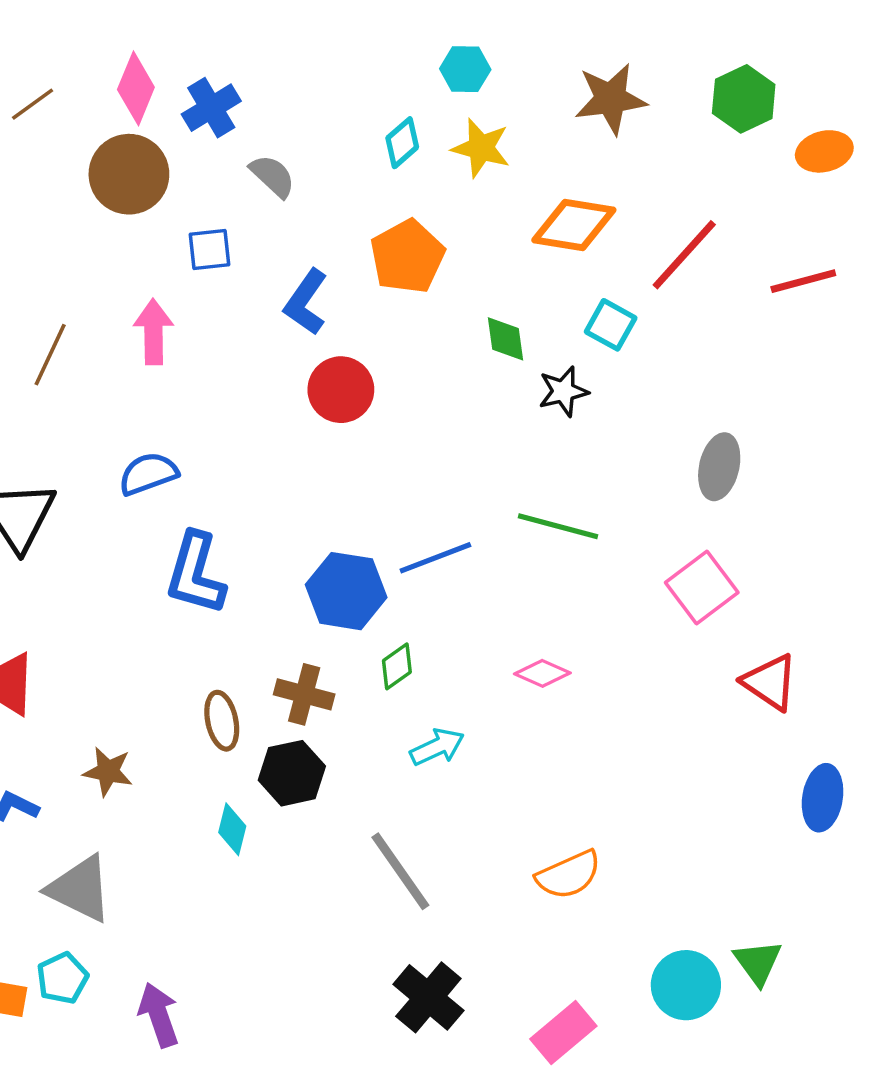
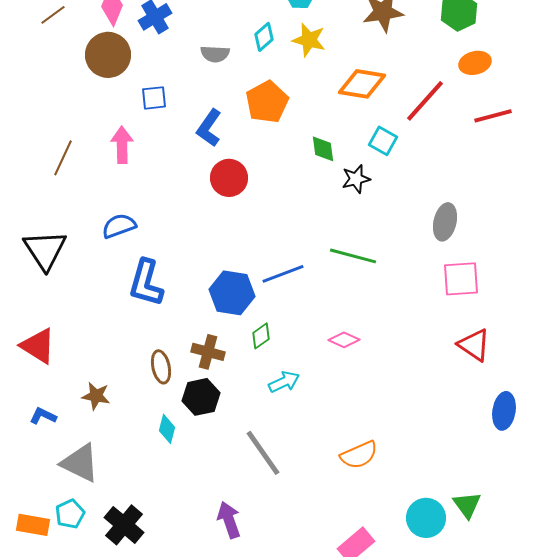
orange ellipse: (824, 151) -> (475, 63), moved
gray semicircle: (273, 176) -> (215, 54), moved, turned 140
pink square: (702, 588) -> (461, 279), moved, turned 33
black cross: (428, 997) -> (124, 525), moved
purple arrow: (159, 1015) -> (229, 520), moved

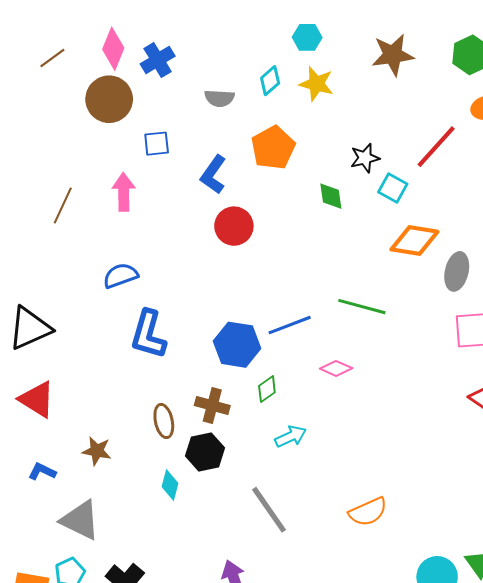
orange diamond: (362, 84) -> (414, 241), moved
black star: (356, 179) -> (365, 158), moved
black triangle: (45, 250) -> (30, 328), moved, turned 39
pink diamond: (344, 340) -> (336, 368), moved

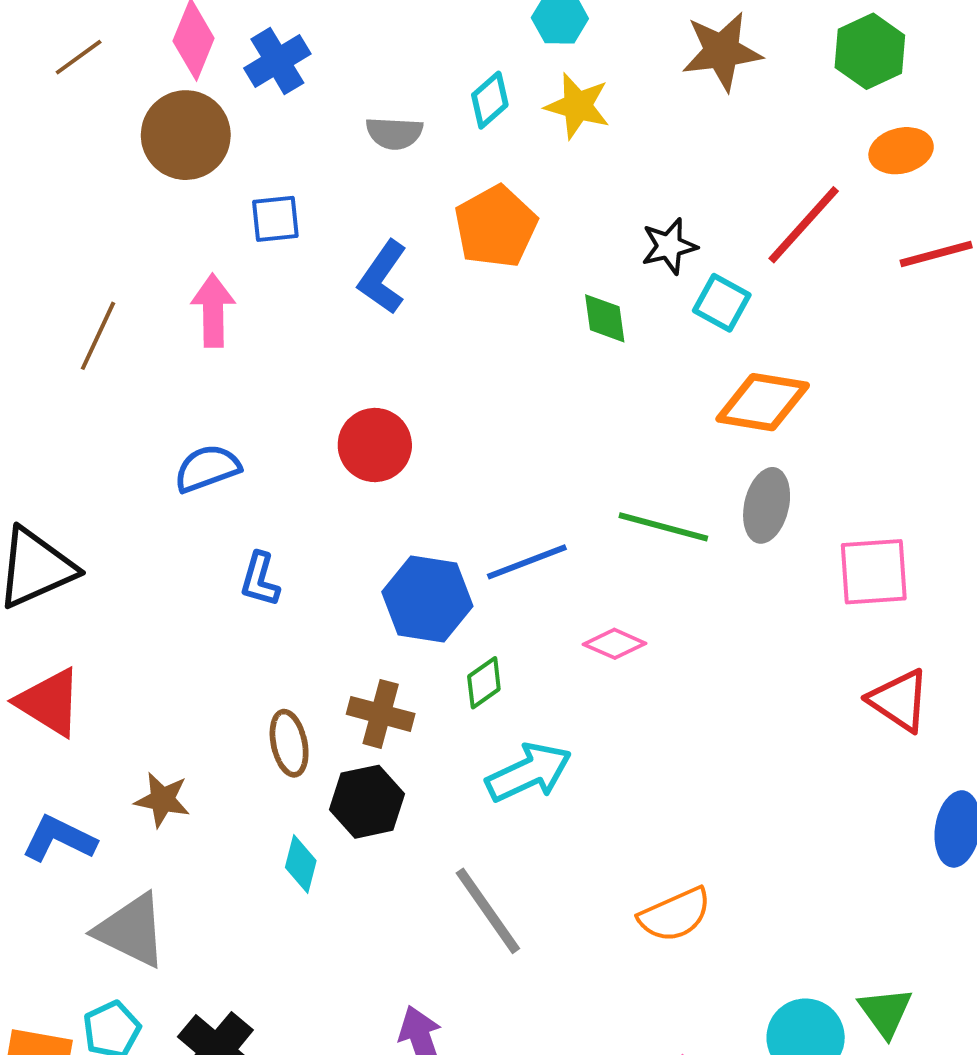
red circle: (234, 226) -> (375, 445), moved
gray ellipse: (457, 271) -> (767, 505), moved
blue L-shape: (148, 334) -> (260, 579), size x0.6
cyan arrow: (291, 436) -> (529, 772), size x1.4
blue L-shape: (42, 472) -> (59, 839), size x1.4

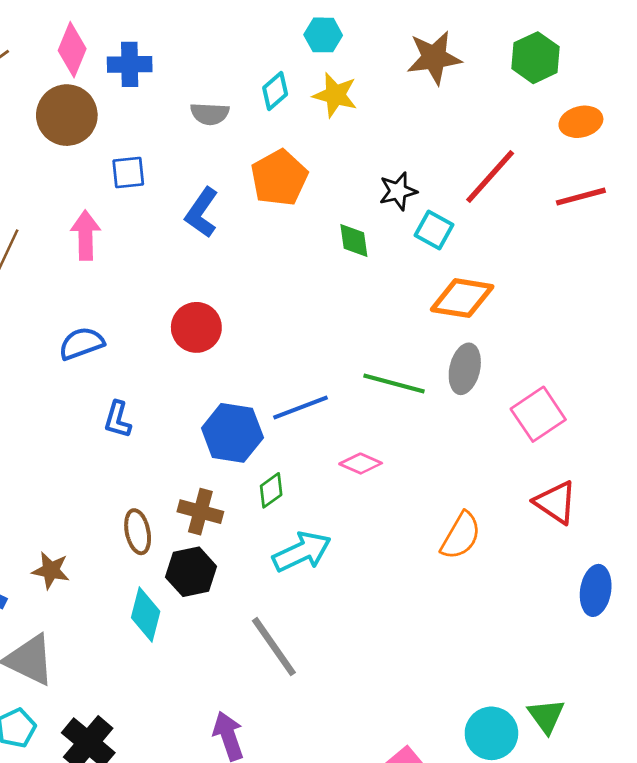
blue cross: (277, 61) -> (130, 64), turned 30
orange ellipse: (901, 151) -> (581, 122), moved
pink square: (874, 572) -> (538, 414), turned -30
cyan diamond: (301, 864) -> (146, 614), size x1.4
orange semicircle: (675, 915) -> (461, 536), moved, turned -36

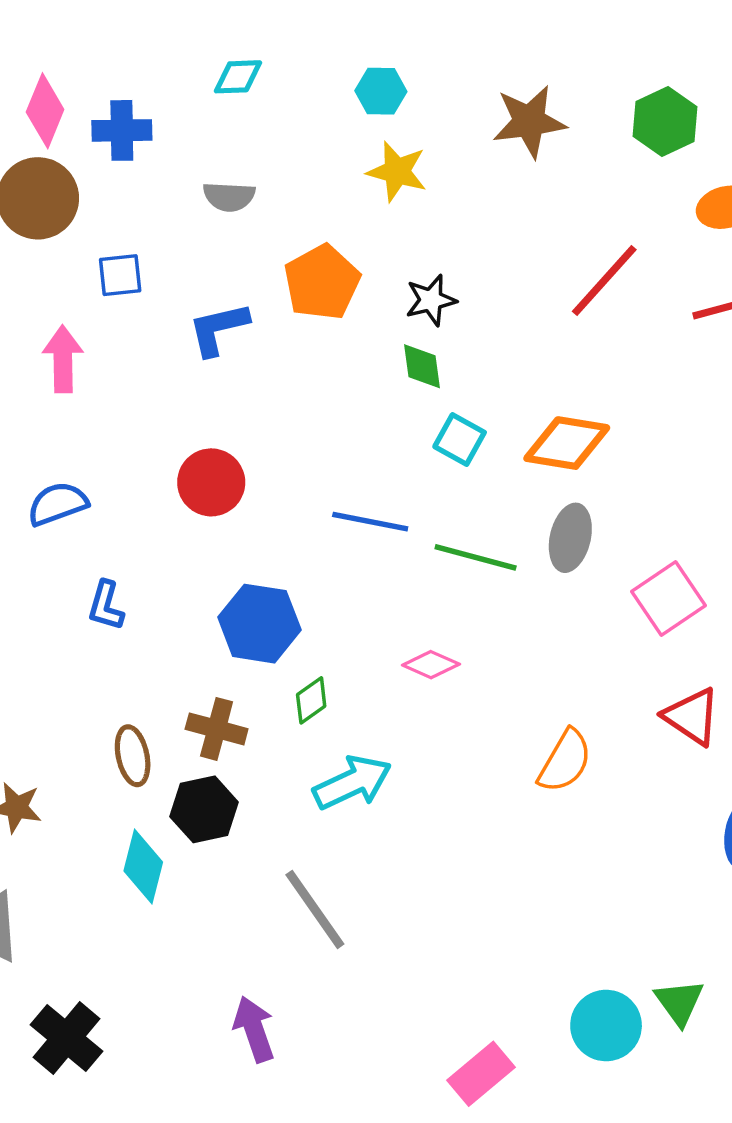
cyan diamond: (275, 91) -> (238, 77), moved, turned 39
black star: (398, 191) -> (431, 300), moved
blue L-shape: (202, 213) -> (218, 329), turned 42
cyan square: (434, 230) -> (460, 440), moved
blue line: (301, 408) -> (370, 522), moved, turned 32

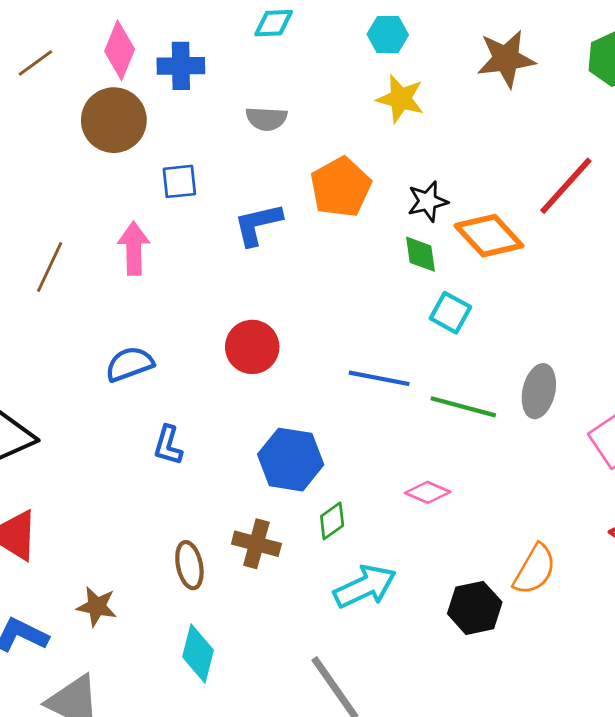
orange diamond: (567, 443) -> (489, 236), moved, turned 38
black hexagon: (204, 809) -> (475, 608), moved

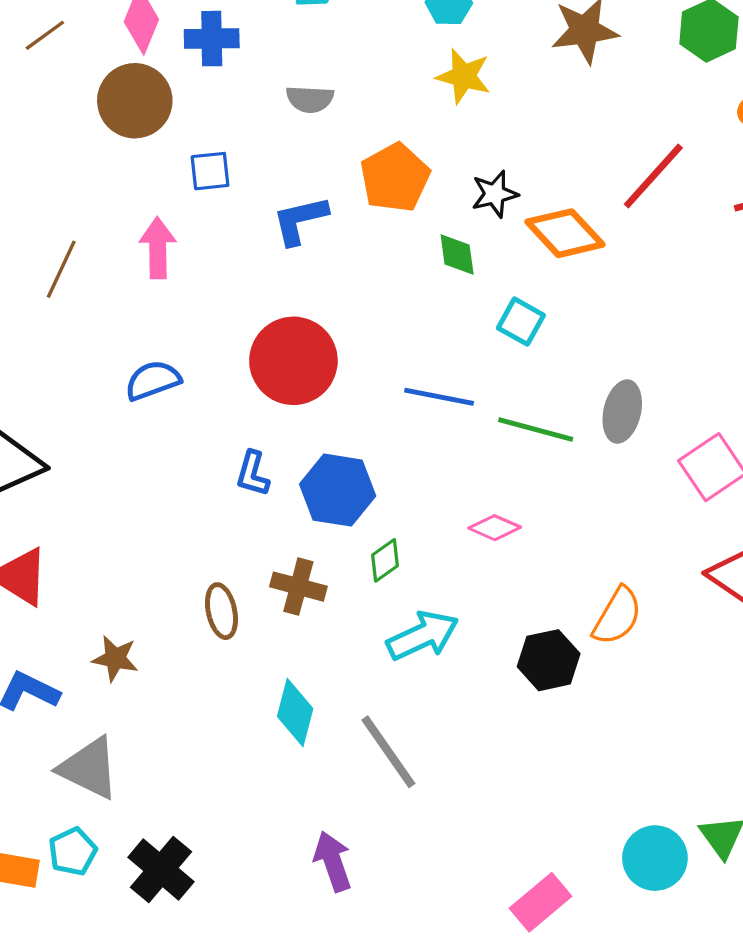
green diamond: (420, 254) -> (457, 254), moved
red circle: (252, 347) -> (293, 361), size x1.4
blue L-shape: (168, 445) -> (253, 474), moved
cyan diamond: (198, 654) -> (295, 712), moved

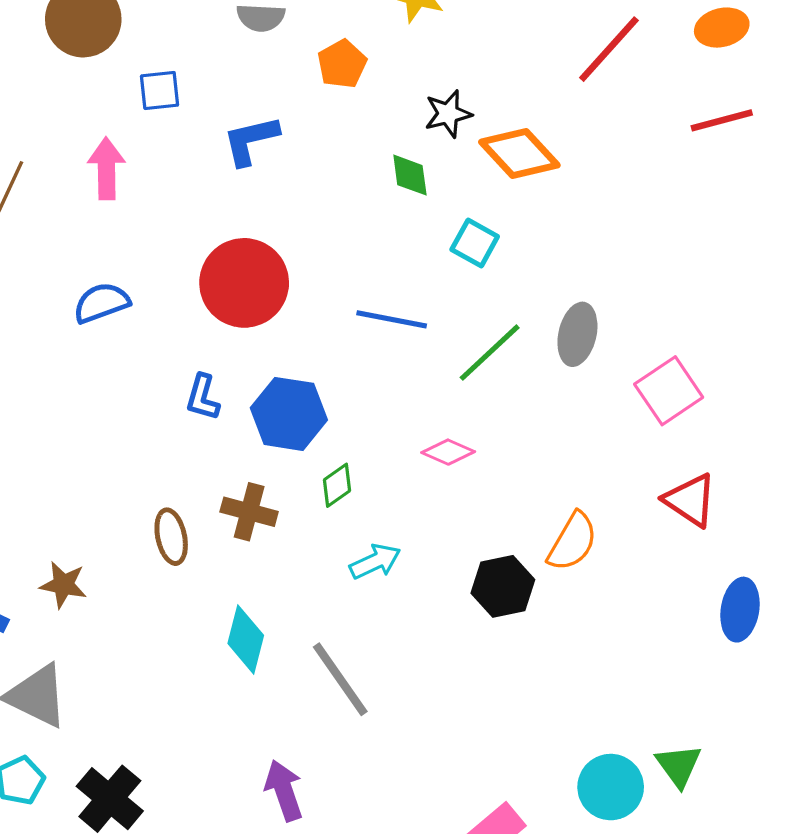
red line: (653, 176) -> (609, 49), moved
orange pentagon: (395, 178) -> (342, 64), moved, size x0.7
green line: (536, 430) -> (490, 353), turned -58
cyan arrow: (423, 636) -> (375, 562), size x0.7

